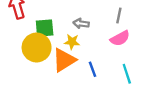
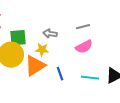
gray line: (119, 16) -> (83, 27), turned 64
cyan line: (127, 74) -> (90, 78), turned -66

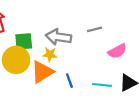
gray arrow: (50, 34) -> (59, 37), size x1.6
pink semicircle: (84, 47) -> (117, 51), moved

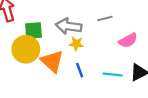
yellow star: (50, 54) -> (76, 44), moved
orange triangle: (42, 72) -> (52, 61), turned -45

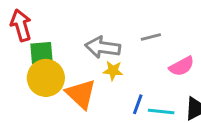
green square: (33, 31) -> (41, 53), moved
blue line: (80, 70) -> (138, 104), moved, turned 40

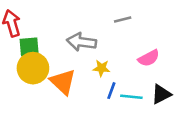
gray line: (151, 37) -> (123, 20), moved
yellow star: (113, 71) -> (101, 68), moved

